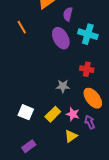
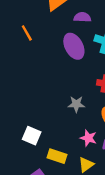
purple semicircle: (68, 14) -> (82, 17), turned 80
yellow rectangle: (53, 114) -> (57, 156), moved, turned 63

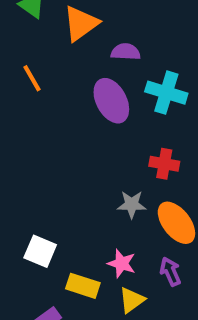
gray star: (76, 104) -> (132, 204), moved
pink star: (88, 138) -> (122, 263), moved

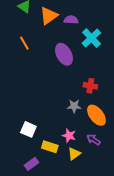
purple semicircle: (126, 52) -> (71, 20), moved
cyan cross: (166, 93) -> (91, 38), moved, turned 30
purple arrow: (170, 272) -> (93, 140), turned -32

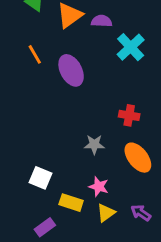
purple ellipse: (64, 54) -> (71, 70), moved
gray star: (74, 106) -> (94, 144), moved
purple arrow: (93, 140) -> (141, 213), moved

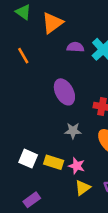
purple semicircle: (102, 21) -> (75, 47), moved
purple ellipse: (71, 70) -> (64, 92), moved
yellow rectangle: (71, 203) -> (54, 162), moved

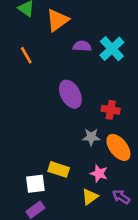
gray star: (73, 131) -> (91, 137), moved
white square: (28, 159) -> (35, 184), moved, turned -30
pink star: (77, 166) -> (99, 173), moved

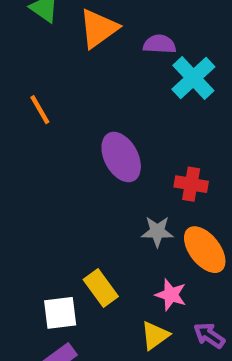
purple semicircle: (82, 46) -> (160, 44), moved
orange line: (26, 55) -> (40, 110), moved
yellow rectangle: (59, 169) -> (101, 288), turned 36

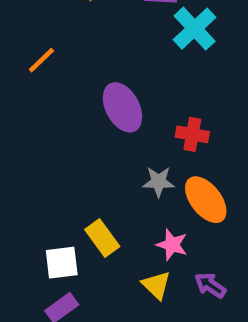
orange line: (40, 110) -> (41, 60), turned 76
yellow triangle: (155, 335) -> (156, 285), turned -40

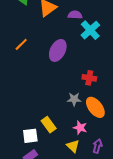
purple ellipse: (122, 107) -> (58, 50), moved, turned 55
purple arrow: (210, 285) -> (97, 146), turned 72

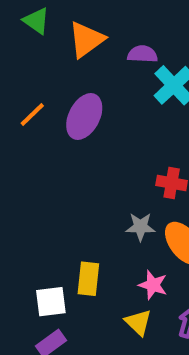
purple ellipse: (58, 50) -> (84, 116), moved
yellow rectangle: (49, 125) -> (88, 279), turned 42

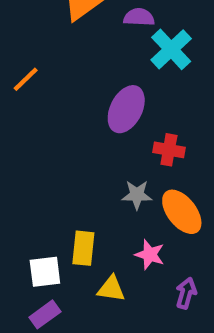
purple ellipse: (84, 116) -> (126, 109), moved
yellow triangle: (138, 322) -> (111, 289), moved, turned -36

